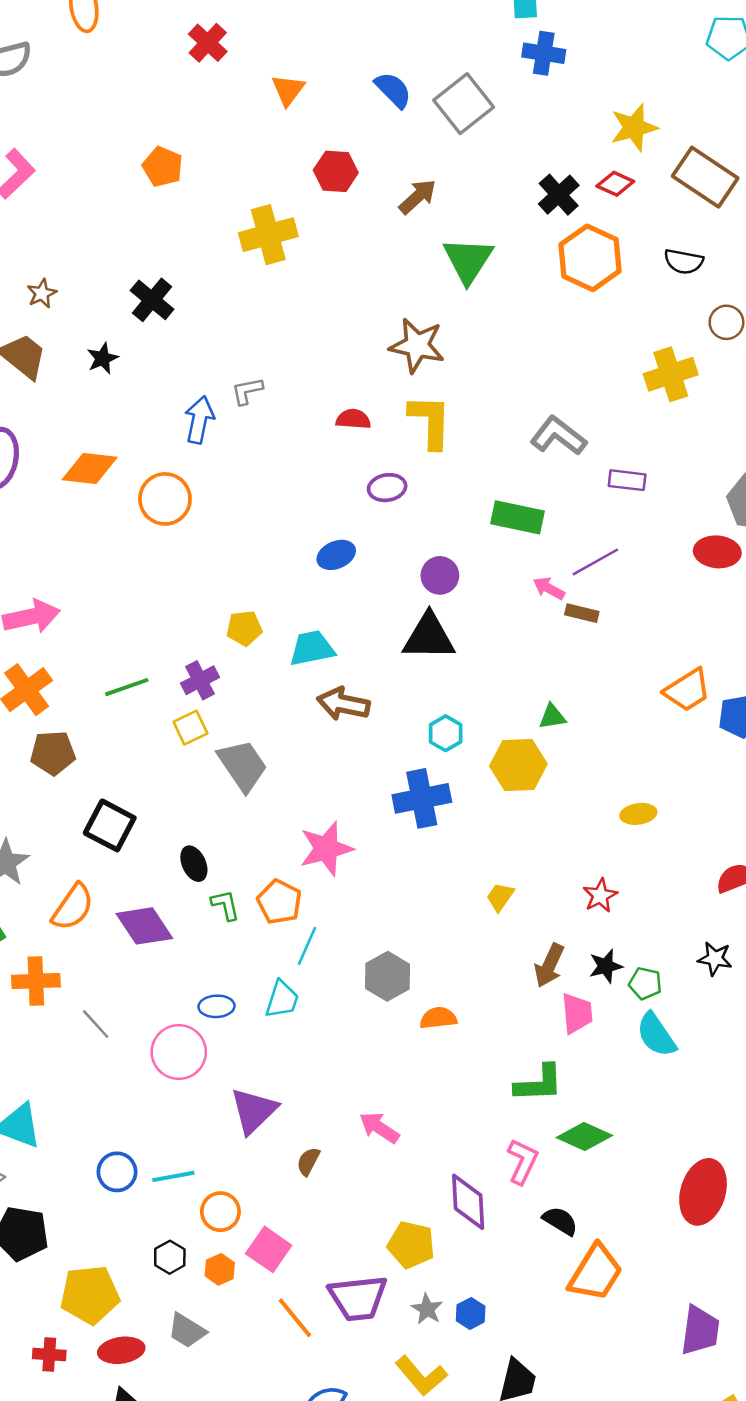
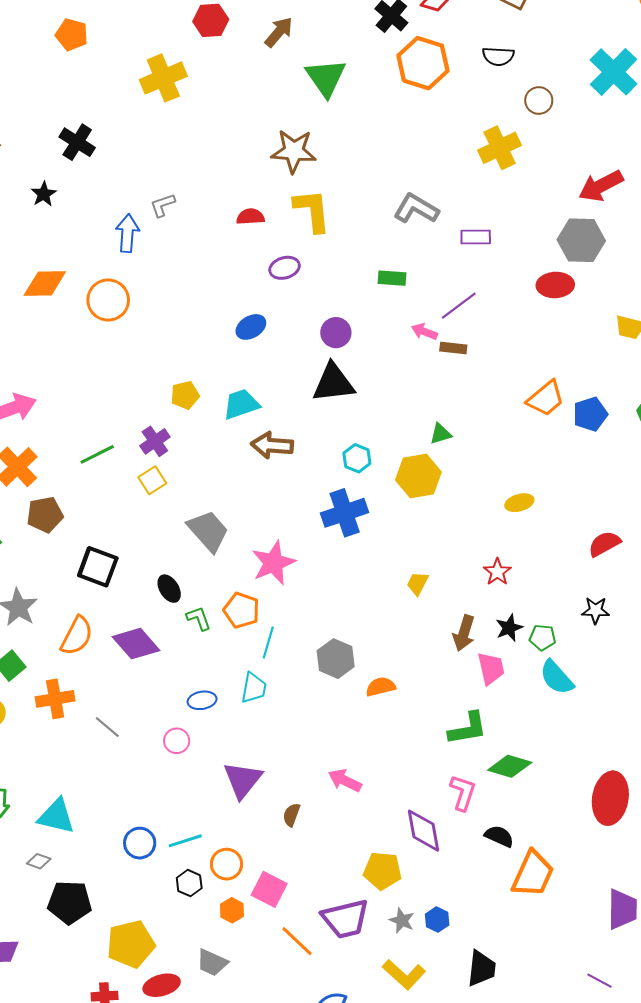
green rectangle: (518, 517) -> (392, 278), size x0.7
gray trapezoid: (243, 765) -> (208, 531), moved
pink circle: (179, 1052) -> (177, 741), size x0.6
black hexagon: (170, 1257) -> (189, 883), moved

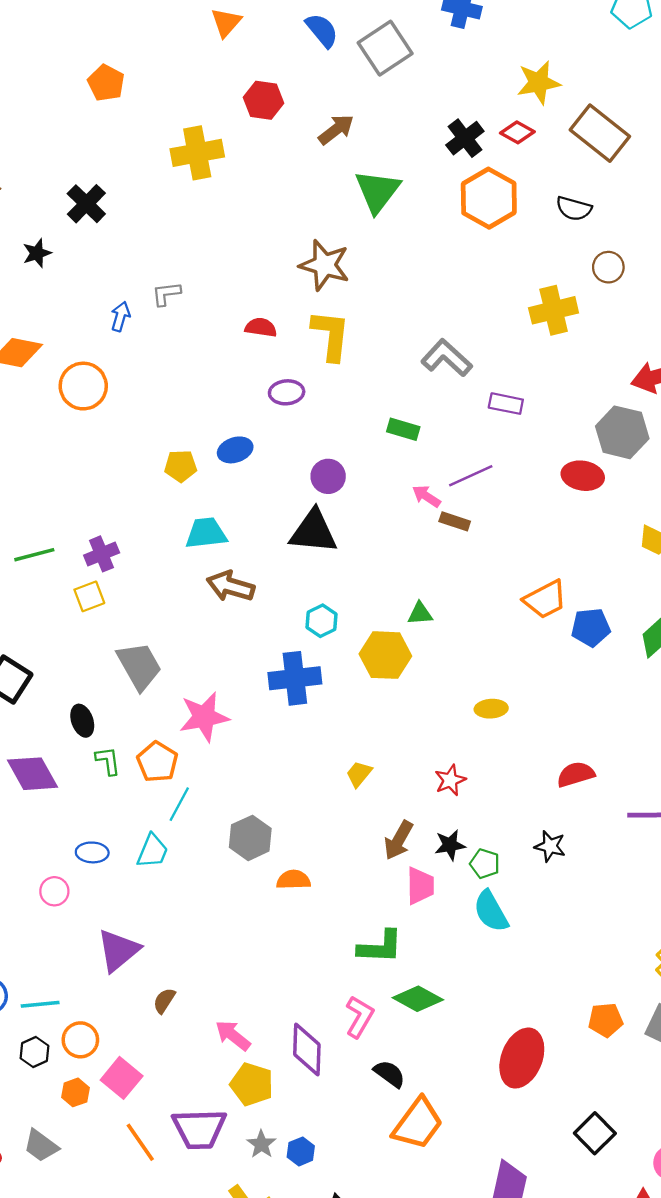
blue arrow: (127, 233) -> (120, 316), size x0.7
yellow pentagon: (185, 395) -> (181, 466), moved
pink arrow: (345, 780) -> (233, 1035), moved

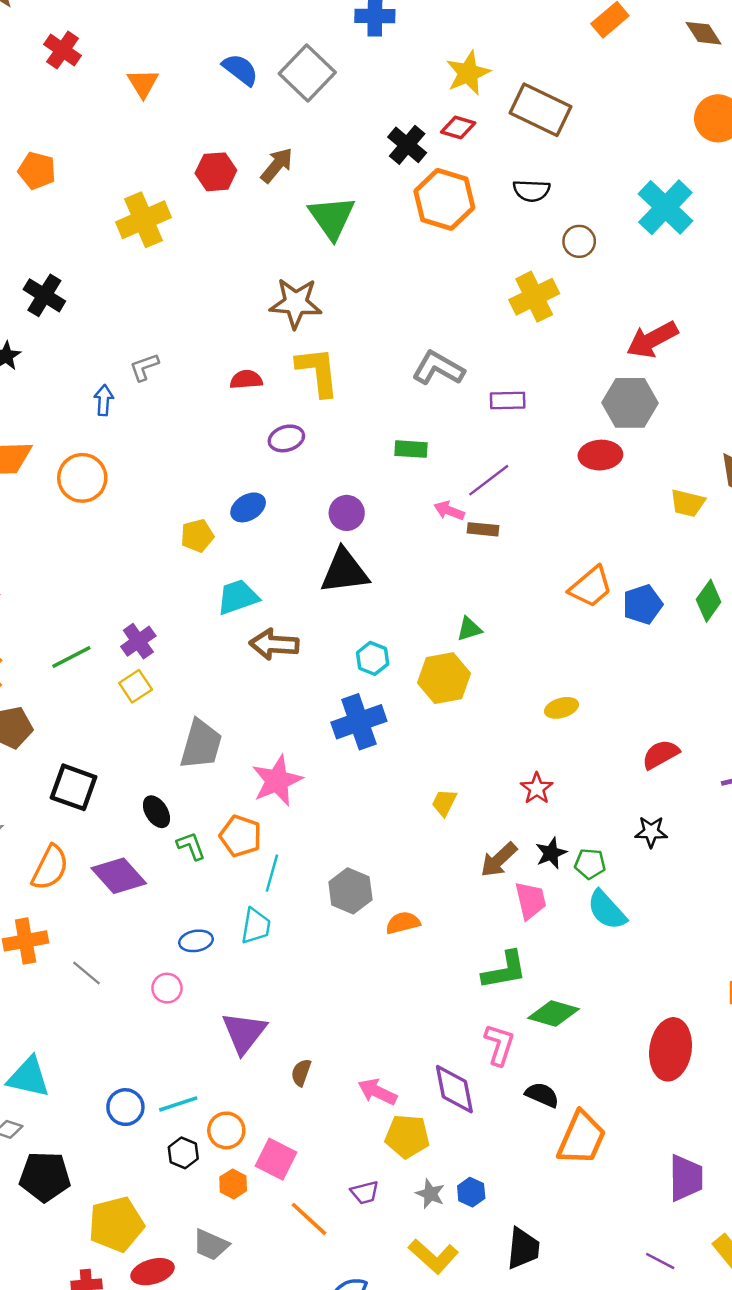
red hexagon: (263, 100) -> (216, 172), moved
gray trapezoid: (139, 666) -> (201, 744), turned 58
brown arrow: (399, 840) -> (499, 860), turned 30
purple trapezoid: (199, 1129) -> (365, 1192), size x0.5

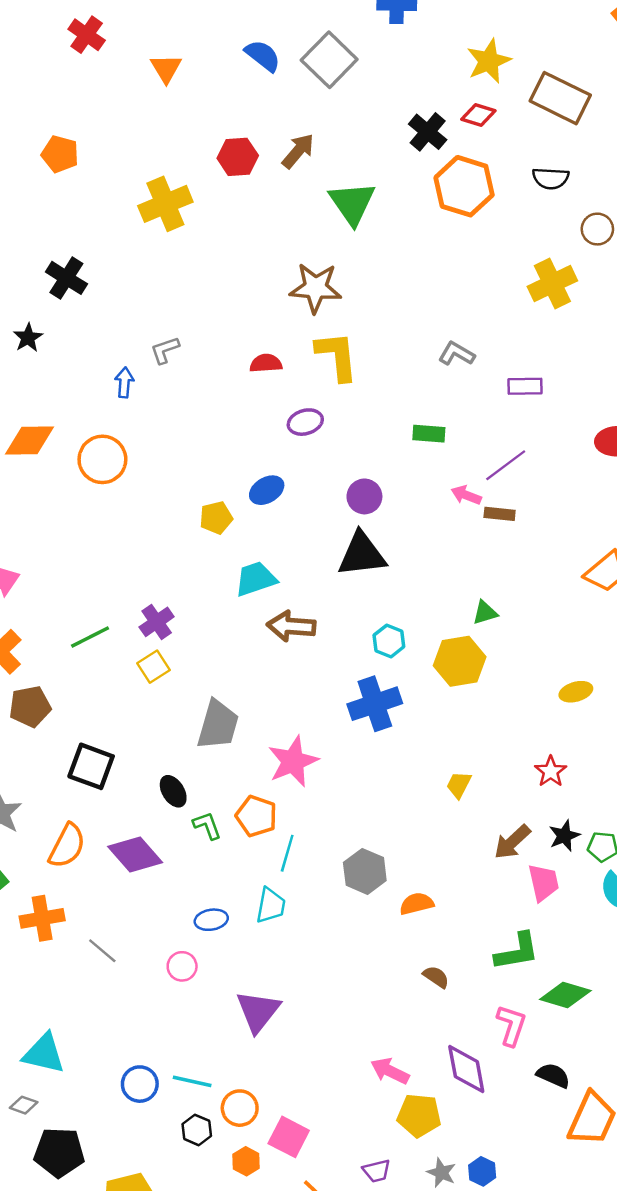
gray L-shape: (438, 368) -> (456, 354), size x0.7
brown semicircle: (301, 1072) -> (436, 977), moved, turned 104
cyan line: (178, 1104) -> (192, 1081), turned 30

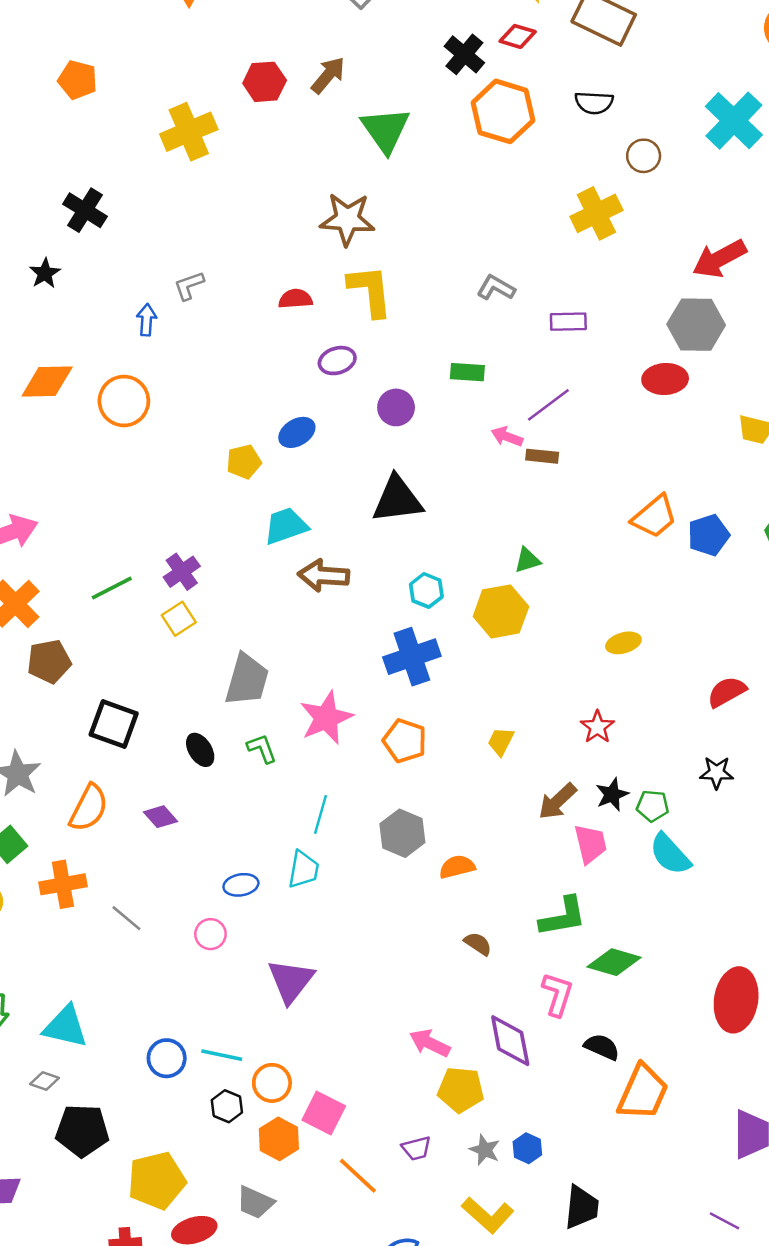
purple circle: (364, 496) -> (396, 407), moved
orange pentagon: (256, 816) -> (405, 741), moved
green L-shape: (207, 826) -> (262, 749), moved
purple diamond: (135, 855) -> (161, 817), size x0.6
orange hexagon: (246, 1161) -> (279, 1139), size x1.4

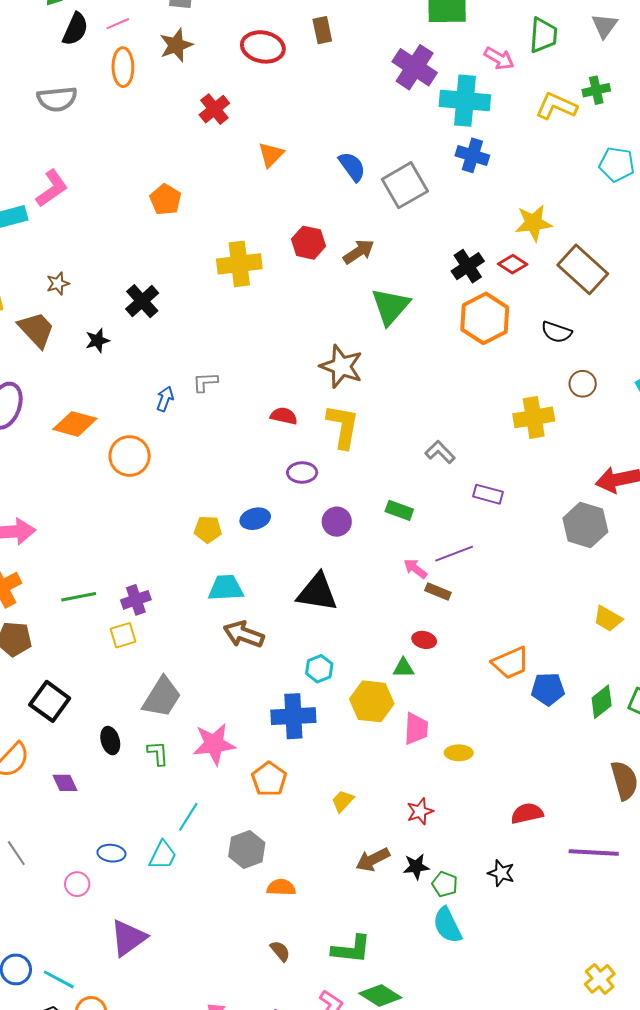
red ellipse: (665, 379) -> (424, 640), moved, size x0.7
pink trapezoid: (590, 844) -> (416, 729), moved

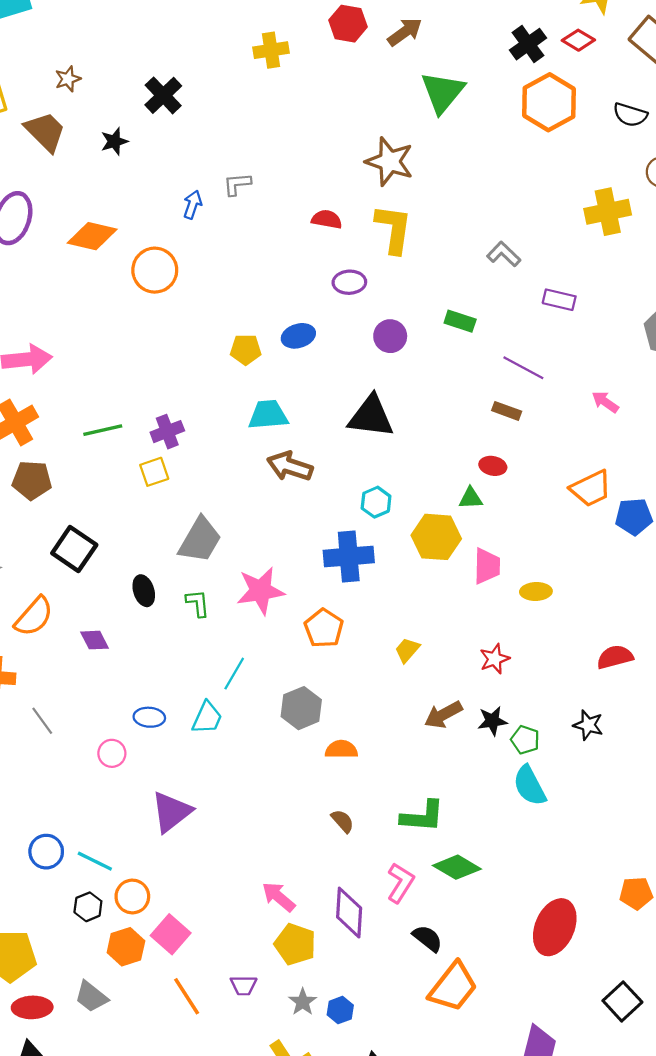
yellow cross: (239, 264) -> (271, 50), size x0.7
purple line: (454, 554) -> (523, 368), turned 51
pink arrow: (415, 569) -> (605, 402), moved

